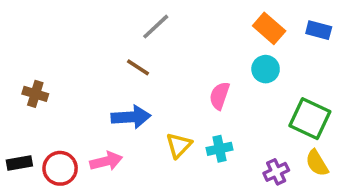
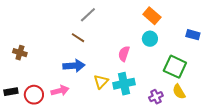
blue rectangle: (319, 30) -> (193, 35), moved
cyan cross: (219, 149) -> (124, 84), size x1.5

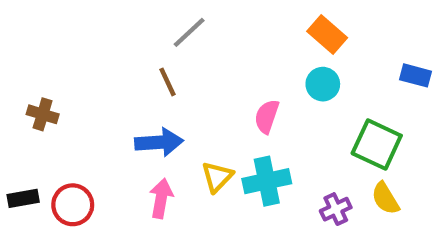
brown line: (78, 38) -> (168, 82), turned 32
pink arrow: (60, 91) -> (161, 198), moved, turned -66

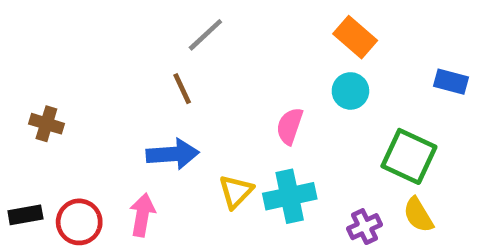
pink arrow: (161, 198) -> (142, 215), moved

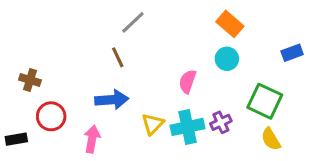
blue rectangle: (451, 82) -> (292, 53), turned -35
red circle: (79, 222) -> (51, 116), moved
purple cross: (364, 227) -> (221, 122), moved

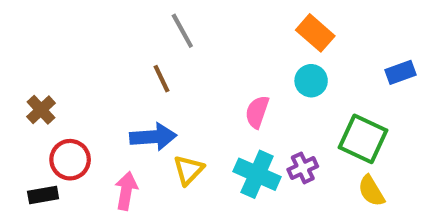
gray line: (133, 22) -> (182, 31), turned -76
brown cross: (30, 80) -> (41, 110), turned 30
yellow triangle: (153, 124) -> (189, 170), moved
cyan cross: (188, 127) -> (257, 174), turned 36
black rectangle: (16, 139) -> (43, 195), moved

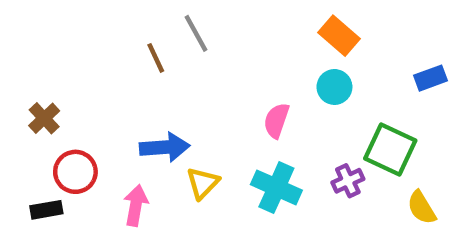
brown line: (161, 79) -> (156, 58), moved
purple cross: (303, 168) -> (348, 181), moved
yellow semicircle: (371, 191) -> (422, 208), moved

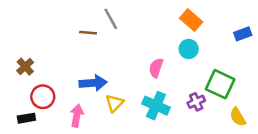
brown line: (156, 58) -> (88, 33), turned -60
blue rectangle: (430, 78) -> (243, 34), moved

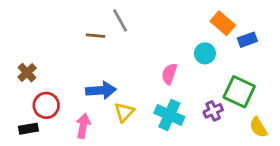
orange rectangle: (191, 20) -> (223, 23), moved
blue rectangle: (243, 34) -> (247, 40), moved

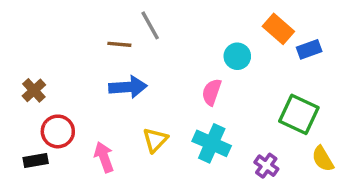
cyan circle: (205, 53) -> (237, 56), moved
blue arrow: (101, 90) -> (128, 87), moved
purple cross: (213, 111) -> (266, 166), moved, turned -30
pink arrow: (83, 126) -> (104, 157), turned -30

